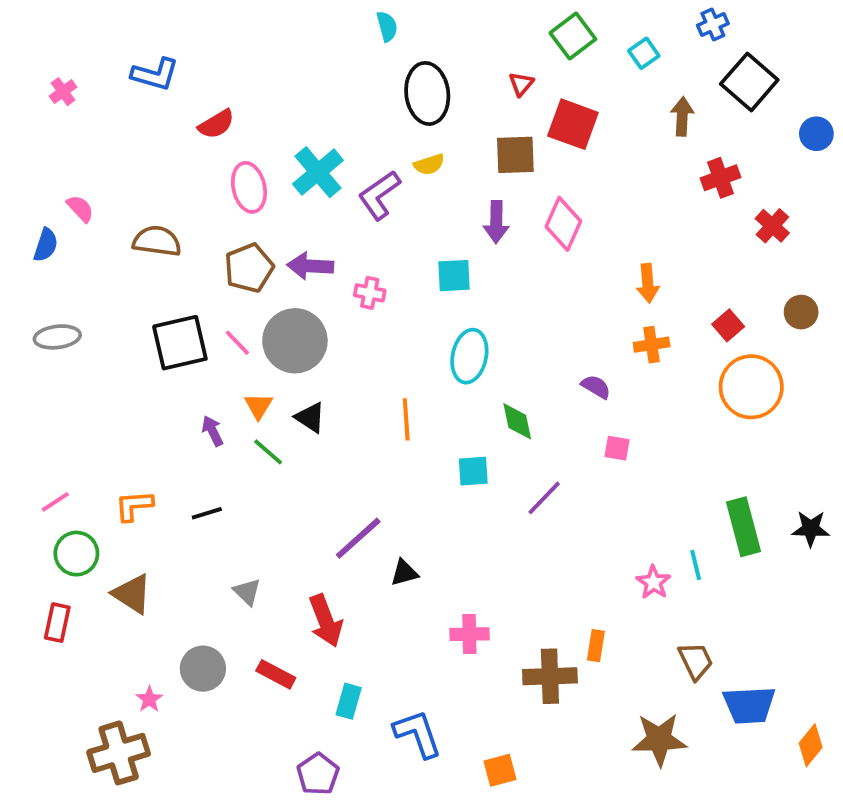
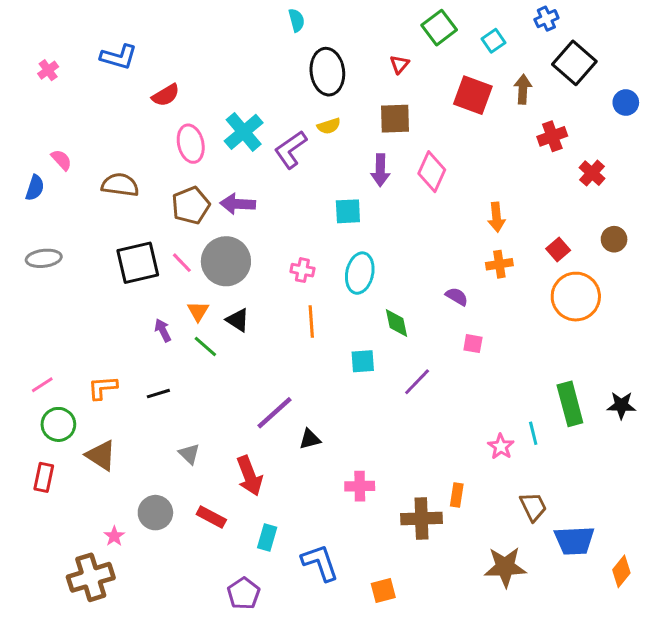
red square: (573, 124) -> (473, 95), moved
pink cross: (370, 293) -> (302, 270), moved

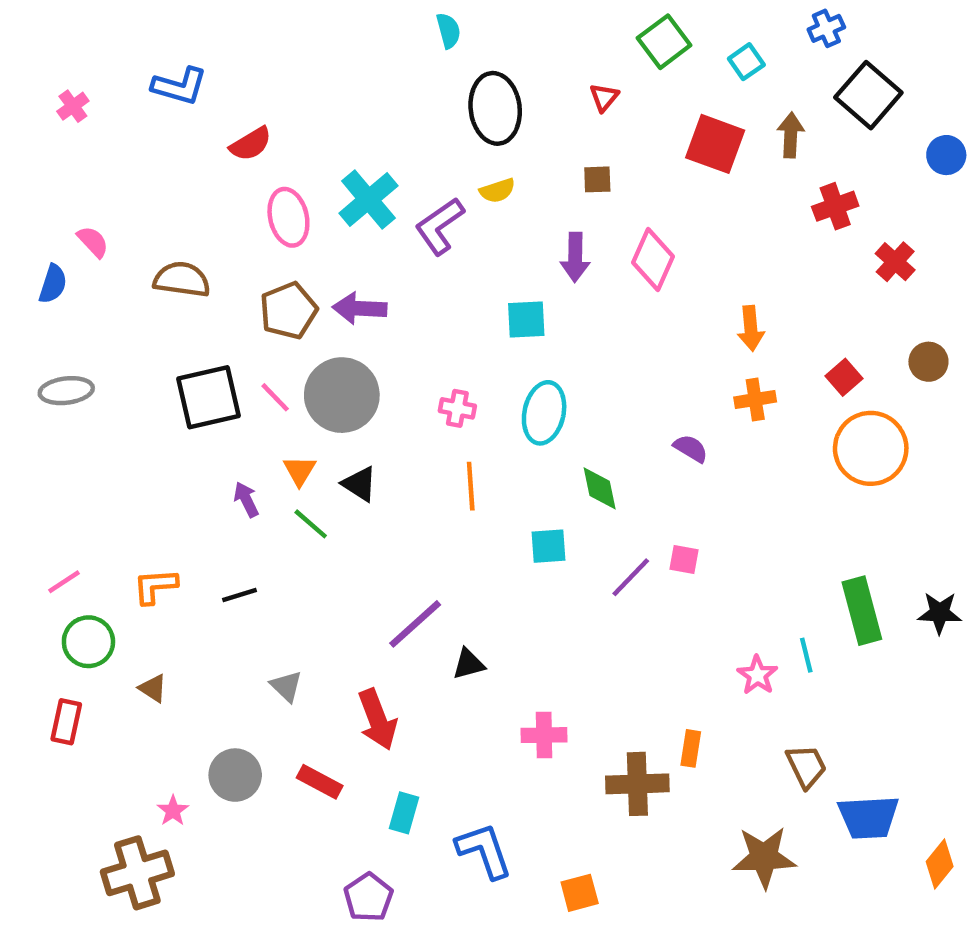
brown square: (395, 119) -> (597, 179), size x0.6
pink square: (473, 344) -> (684, 560), moved
brown triangle: (101, 455) -> (153, 688), size x0.6

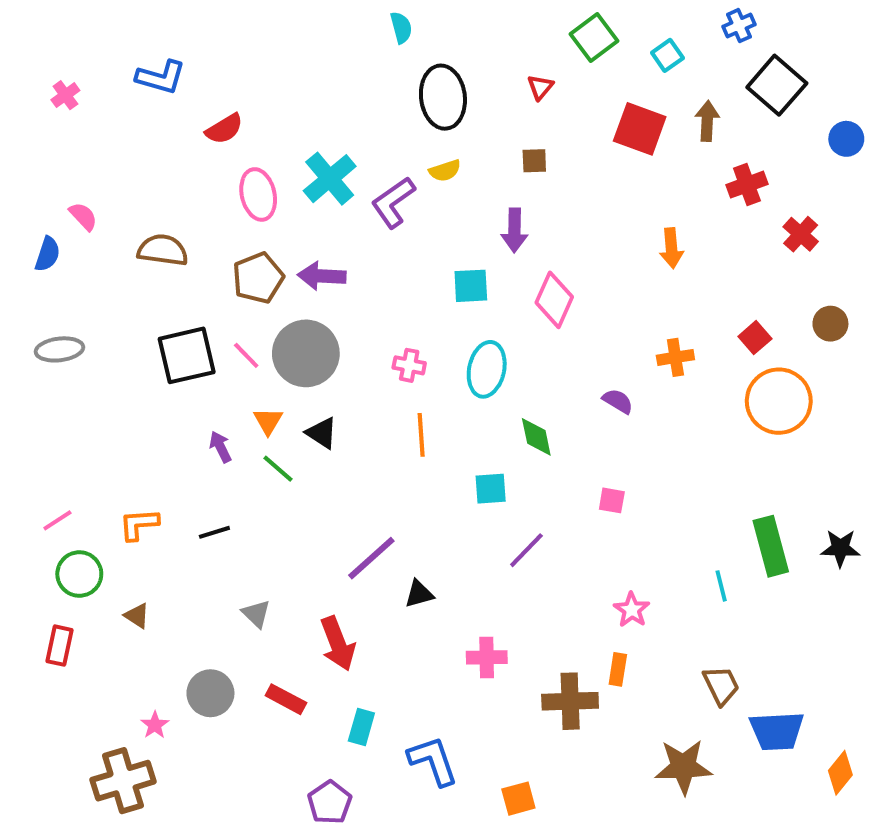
pink diamond: (653, 259) -> (554, 300), moved
orange arrow: (751, 328) -> (671, 248), moved
purple line: (631, 577) -> (526, 550), moved
pink star: (757, 675) -> (632, 610), moved

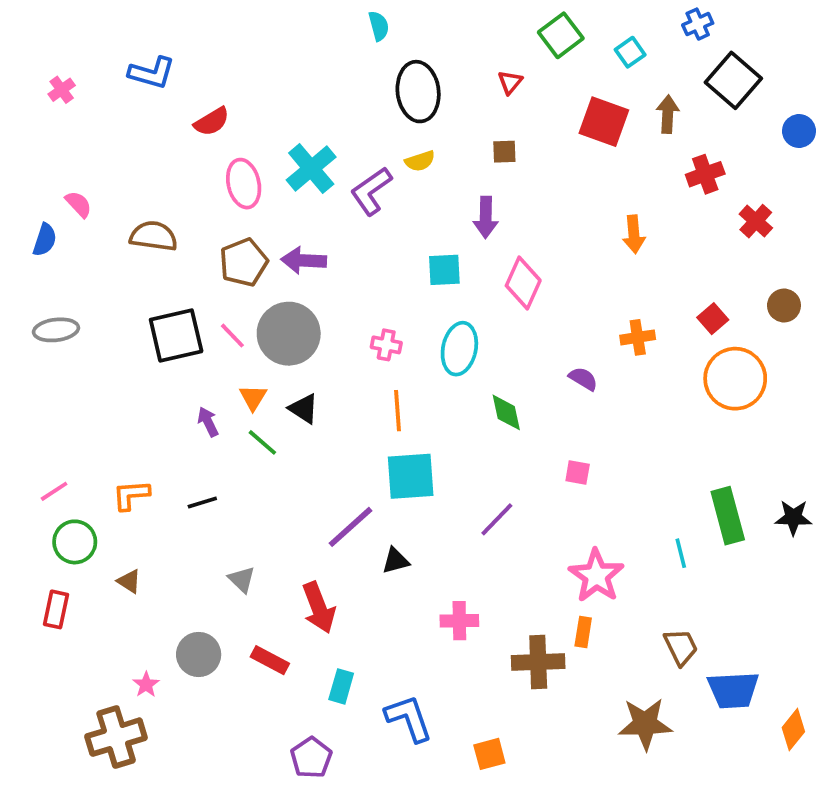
cyan square: (491, 489) -> (411, 476), moved, size x1.6
pink star: (632, 610) -> (596, 576), size x1.6

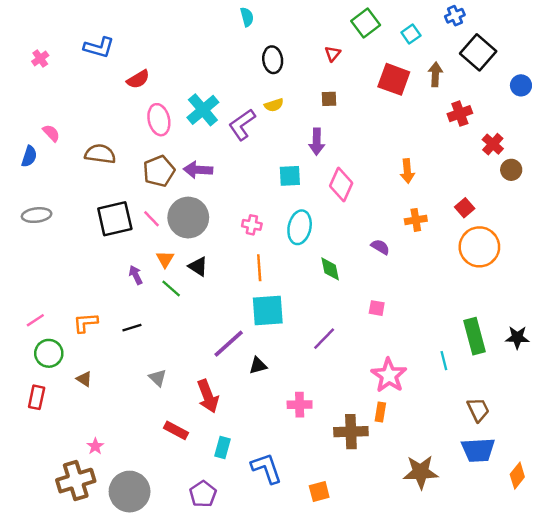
black ellipse: (418, 92) -> (273, 60), size x0.7
orange arrow: (634, 234) -> (407, 171), moved
brown circle: (784, 305) -> (511, 170), moved
brown trapezoid: (681, 647) -> (478, 410), moved
gray circle: (199, 654) -> (130, 492), moved, size x1.4

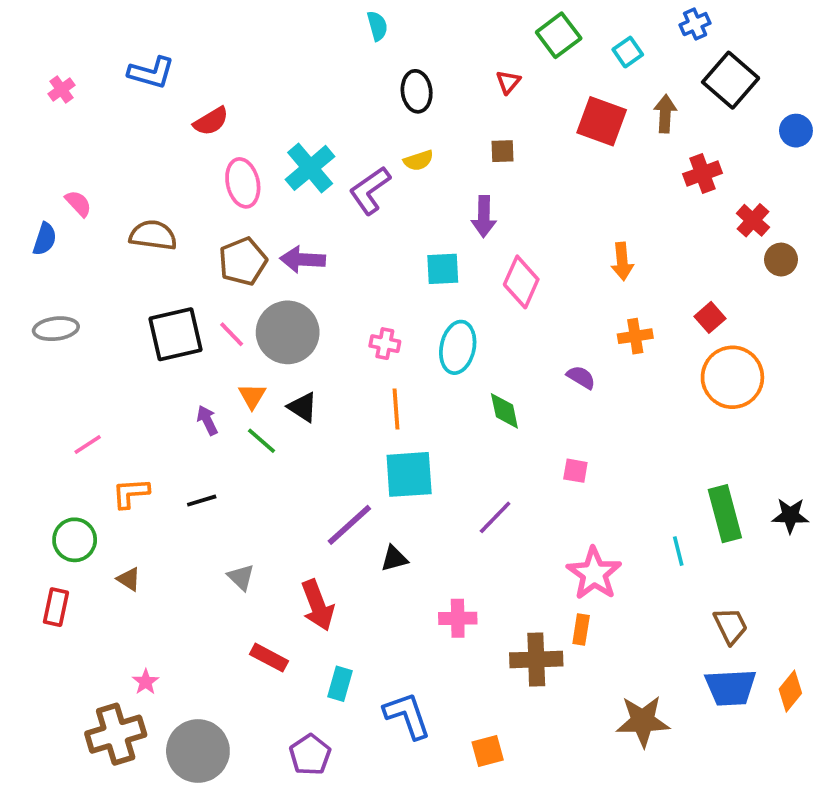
pink line: (35, 320) -> (88, 445), moved
orange diamond: (517, 476) -> (790, 691), moved

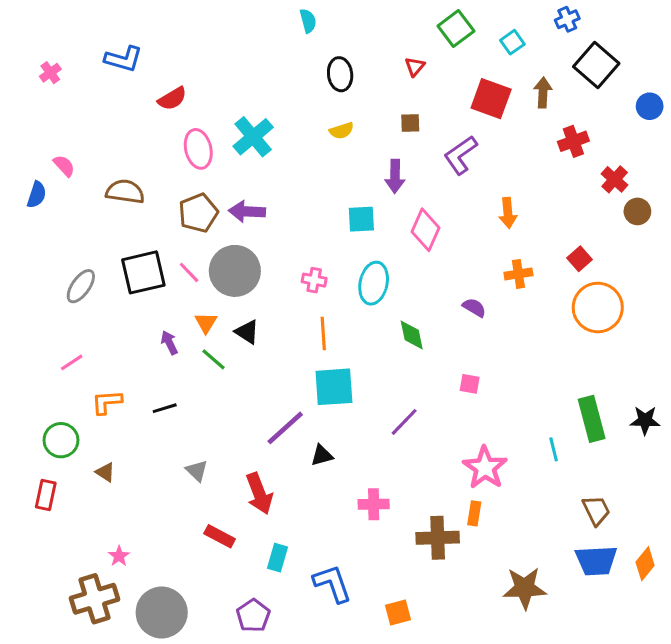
purple L-shape: (370, 190) -> (461, 155), moved
gray ellipse: (56, 329) -> (81, 286), moved, turned -48

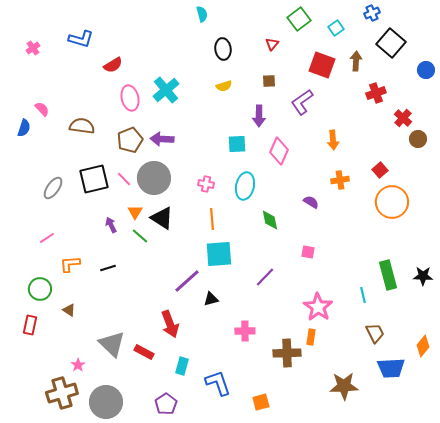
black triangle: (247, 332) -> (162, 218), size x1.4
gray triangle: (197, 471) -> (112, 344), moved, size x1.8
brown trapezoid: (596, 510) -> (375, 333), moved
orange diamond: (645, 564) -> (423, 346), moved

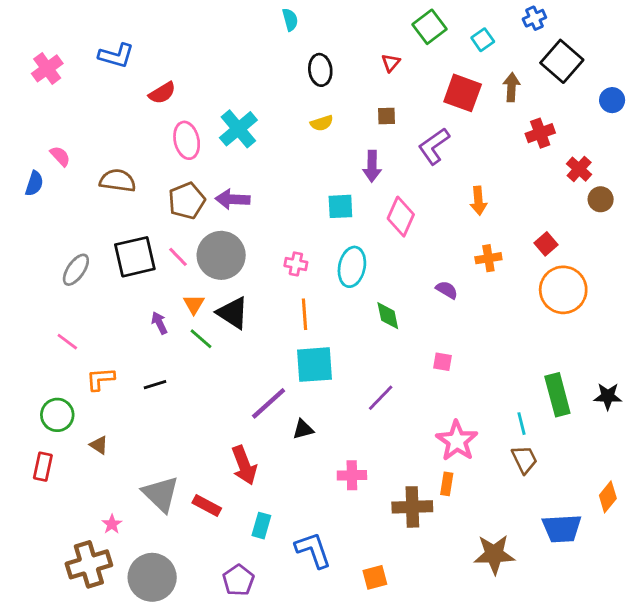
pink cross: (33, 48) -> (47, 68), size x1.5
pink line: (47, 238) -> (67, 342), turned 70
brown trapezoid: (375, 333) -> (524, 459), moved

